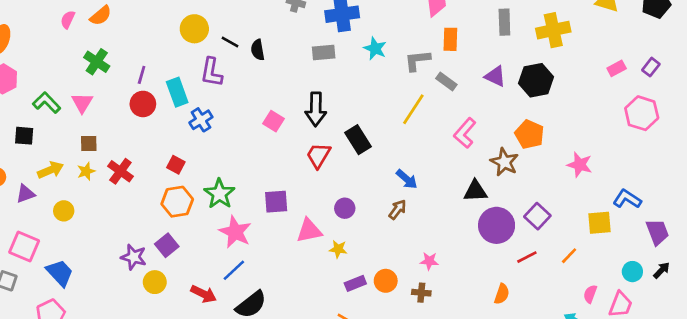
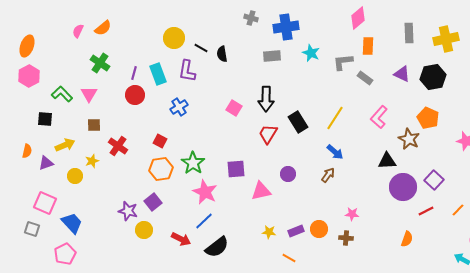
cyan rectangle: (177, 92) -> (158, 74), moved
yellow line: (413, 109) -> (335, 118), moved
yellow star: (86, 171) -> (92, 161), moved
yellow star: (338, 249) -> (269, 232), moved

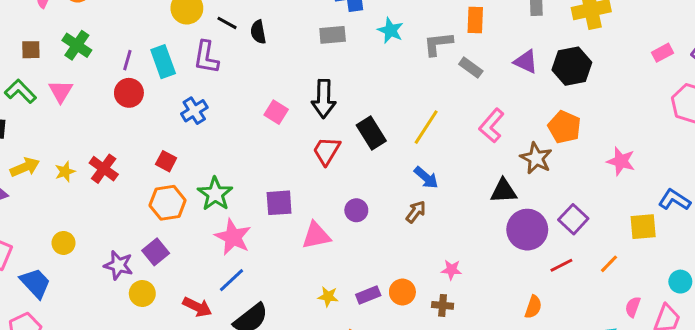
brown square: (94, 125) -> (31, 50), moved
yellow star: (92, 161) -> (65, 172), moved
yellow circle: (75, 176) -> (64, 243), moved

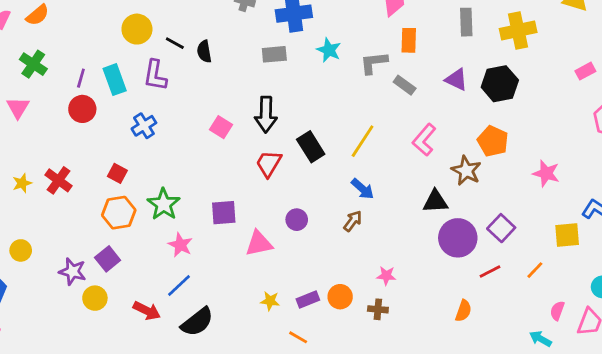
pink star: (233, 237) -> (180, 245), size x0.7

